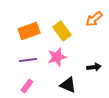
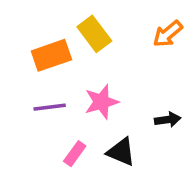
yellow rectangle: (62, 31) -> (94, 34), moved
pink rectangle: (27, 86) -> (75, 154), moved

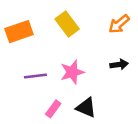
orange rectangle: (51, 55) -> (19, 32), moved
black arrow: (168, 120) -> (119, 65), moved

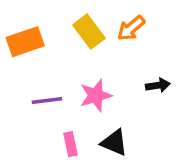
orange arrow: (119, 24) -> (131, 28), moved
pink rectangle: (53, 109) -> (70, 144), turned -48

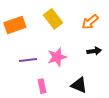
orange arrow: (131, 28) -> (90, 22), moved
black triangle: (114, 143) -> (79, 85), moved

